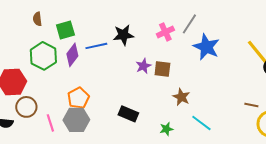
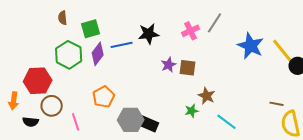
blue star: (206, 47) -> (251, 46), moved
black rectangle: (128, 114) -> (149, 124), moved
gray hexagon: (76, 120) -> (131, 120), moved
green star: (166, 129) -> (192, 111), moved

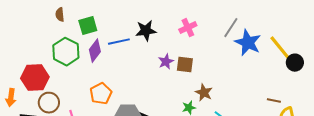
gray line: (215, 23) -> (231, 28), moved

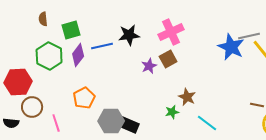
pink cross: (188, 28) -> (171, 32), size x1.4
gray line: (231, 28) -> (249, 36), moved, turned 45
brown square: (185, 65) -> (168, 59), moved, turned -36

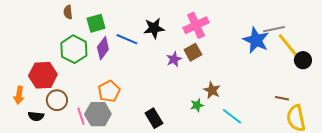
blue line: (102, 46) -> (127, 39), turned 35
gray hexagon: (111, 121) -> (98, 114), moved
black rectangle: (129, 125) -> (154, 118), turned 36

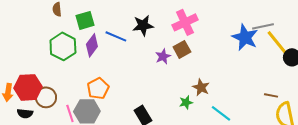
red hexagon: (43, 75) -> (28, 87), moved

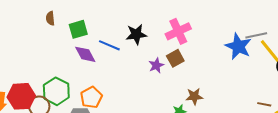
purple diamond: (92, 45) -> (85, 54), turned -65
green hexagon: (63, 46) -> (56, 91), moved
brown star: (201, 87) -> (194, 96), turned -30

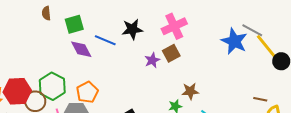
gray line: (256, 35) -> (252, 30), turned 40

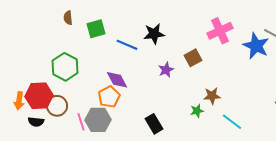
pink cross: (174, 26) -> (220, 31), moved
purple diamond: (81, 49) -> (117, 80), moved
purple star: (152, 60) -> (166, 70), moved
green hexagon: (52, 86) -> (65, 67), moved

